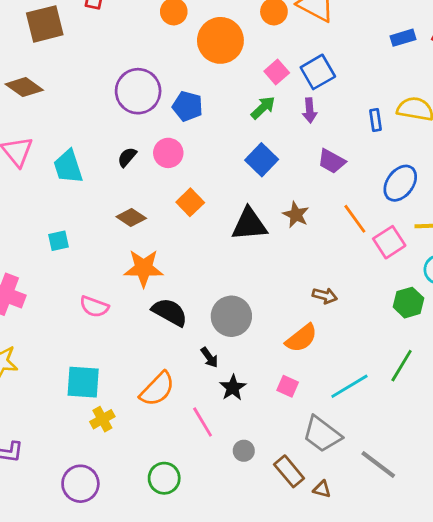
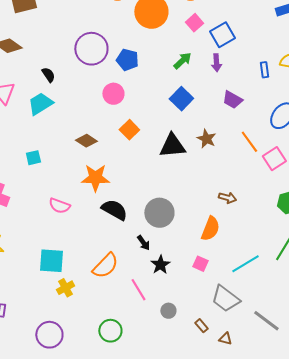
pink square: (277, 72) -> (194, 23), moved
black semicircle: (127, 157) -> (48, 75), moved, turned 105
cyan trapezoid: (68, 167) -> (40, 104), turned 76
orange semicircle: (301, 338) -> (210, 229), turned -30
brown rectangle: (289, 471) -> (201, 326), size x0.6

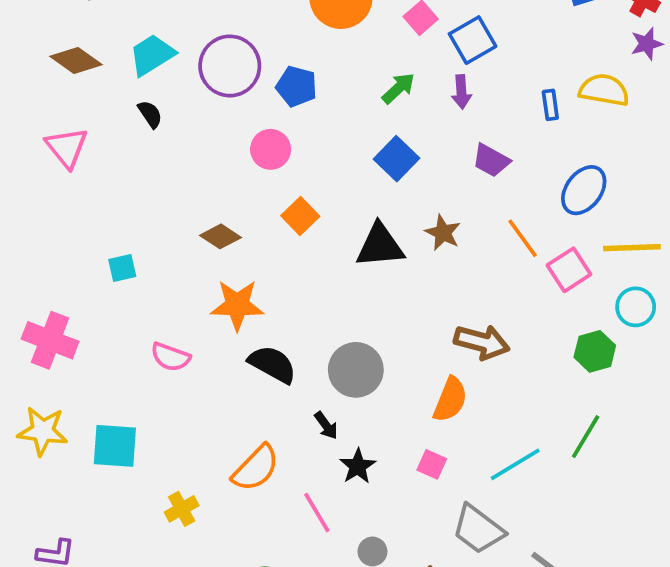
cyan trapezoid: (40, 104) -> (152, 55), moved
brown arrow: (227, 198) -> (482, 342), size x1.6
cyan square: (51, 261) -> (115, 446), moved

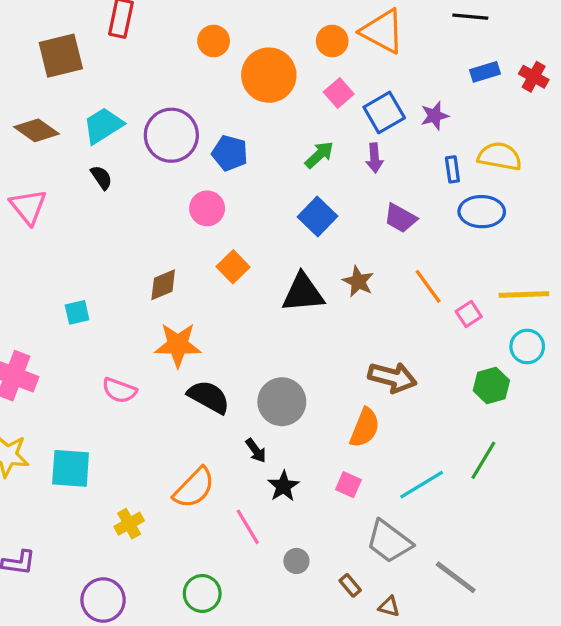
purple star: (647, 44) -> (435, 116), moved
blue ellipse: (584, 190) -> (482, 212), moved, turned 54
brown diamond: (221, 236) -> (163, 285), turned -56
pink square: (569, 270) -> (469, 314), size x0.7

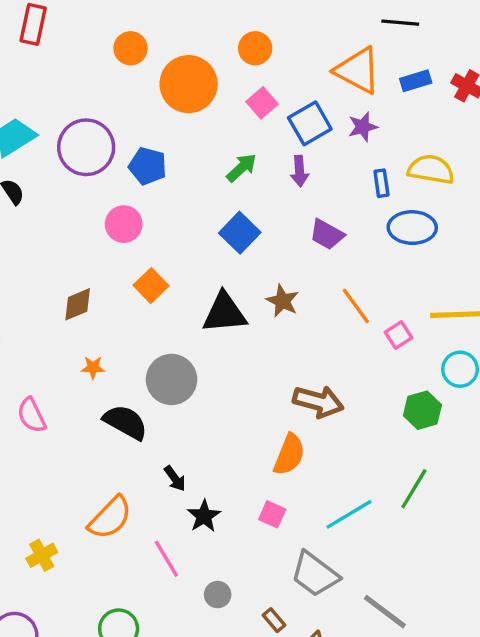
orange triangle: (383, 31) -> (358, 70), moved
orange star: (178, 345) -> (93, 368), size x0.5
pink semicircle: (119, 390) -> (32, 415), turned 44
gray circle: (282, 402) -> (172, 379), moved

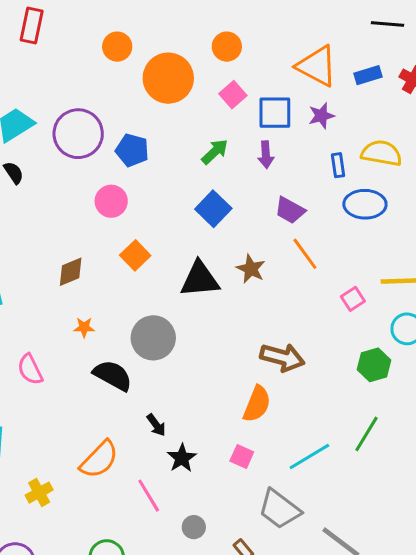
black line: (400, 23) -> (388, 24), moved
blue square: (310, 123) -> (275, 113), turned 30
orange line: (356, 306) -> (305, 254), moved

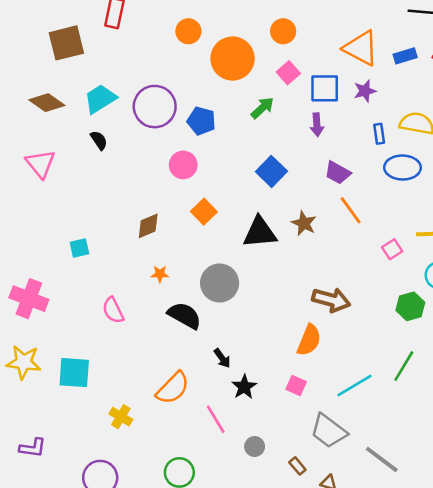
green arrow: (215, 152) -> (262, 108), moved
yellow cross: (39, 493) -> (121, 417), turned -30

